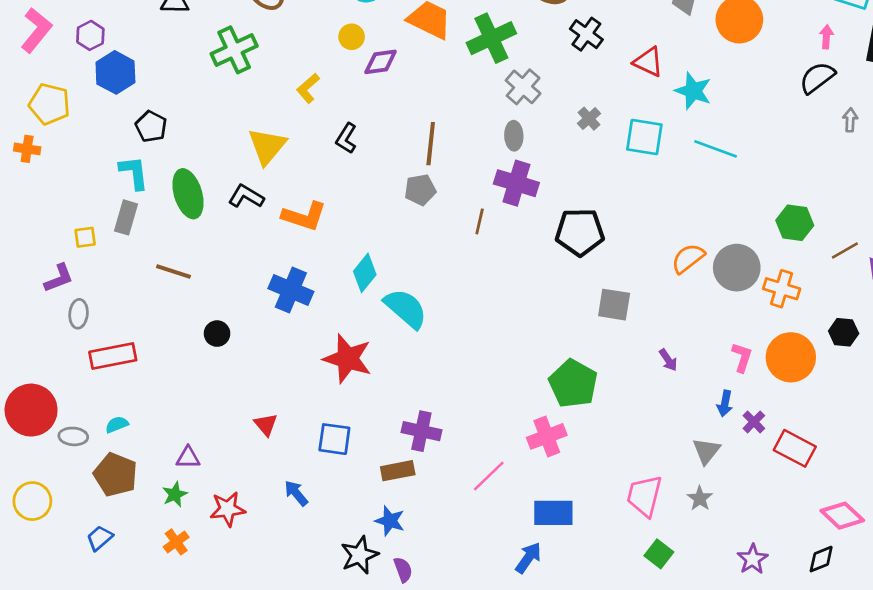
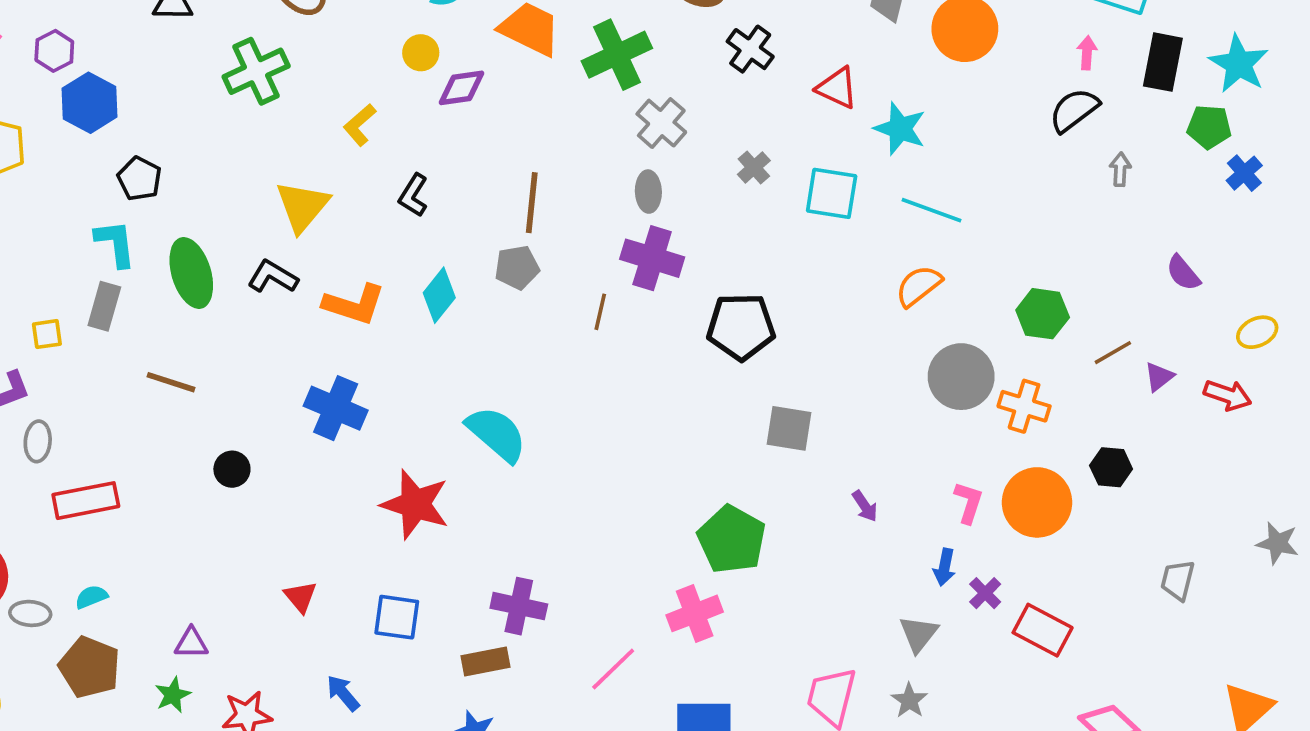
orange semicircle: (688, 258) -> (919, 286), moved
cyan diamond: (365, 273) -> (439, 295), moved

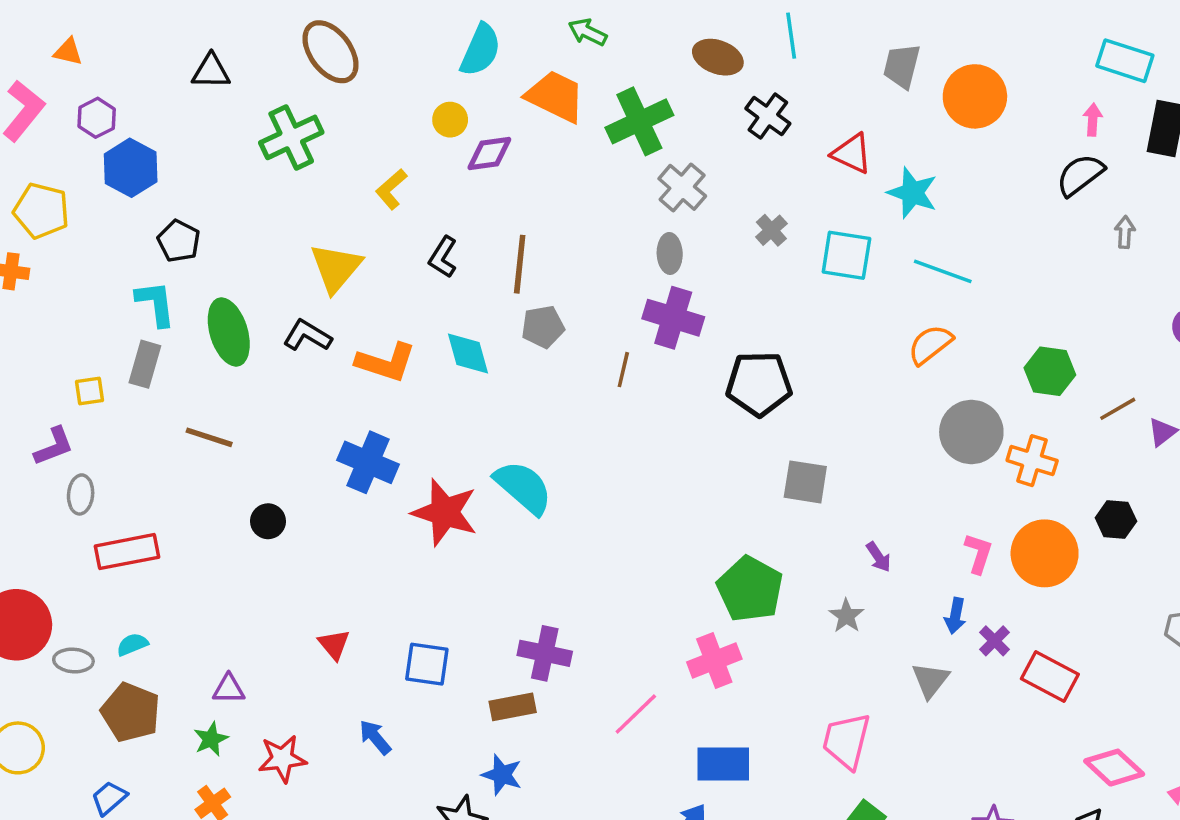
brown line: (532, 203) -> (520, 264), moved
cyan diamond: (439, 295) -> (468, 353), turned -54
red star: (415, 504) -> (445, 512), moved
gray star: (909, 700) -> (846, 616), moved

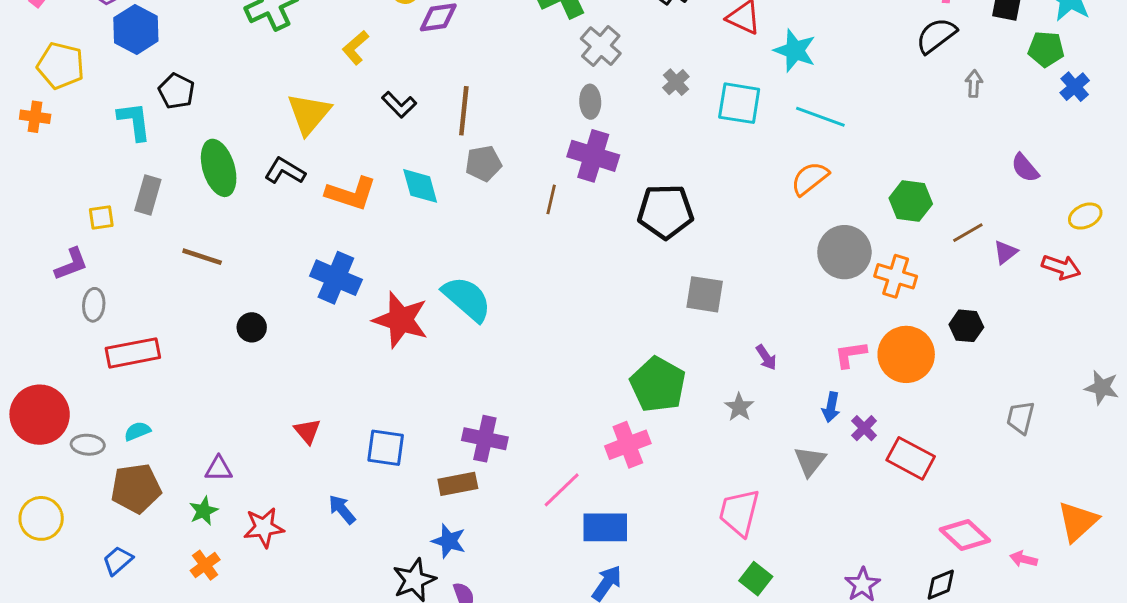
black L-shape: (443, 257) -> (399, 105), turned -76
cyan L-shape: (156, 303) -> (134, 121), moved
pink L-shape: (978, 553) -> (850, 354), turned -116
brown pentagon: (131, 712) -> (136, 488), turned -30
blue rectangle: (723, 764) -> (605, 527), moved

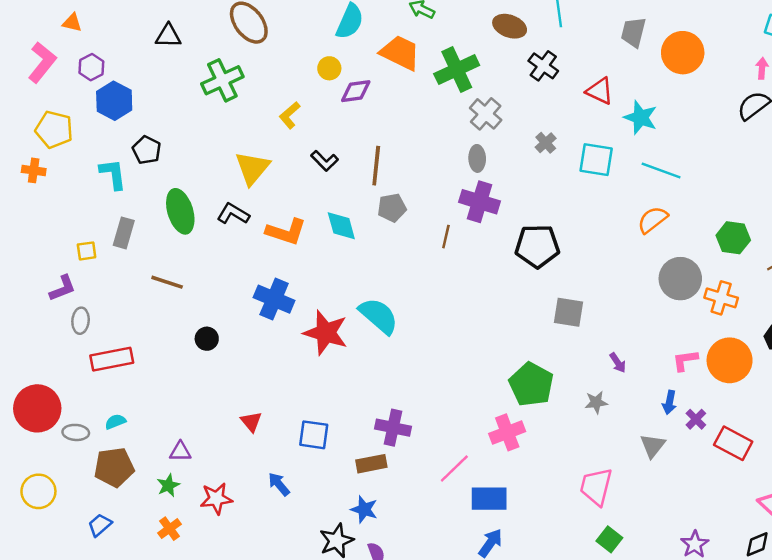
gray star: (739, 407) -> (596, 402), turned 30

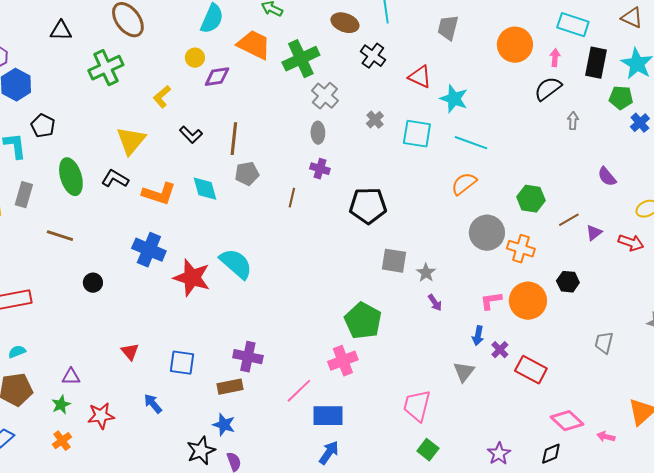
orange circle: (683, 53) -> (515, 45), moved
purple cross: (480, 202) -> (320, 169), size x0.6
gray star: (596, 402) -> (426, 273), moved, turned -30

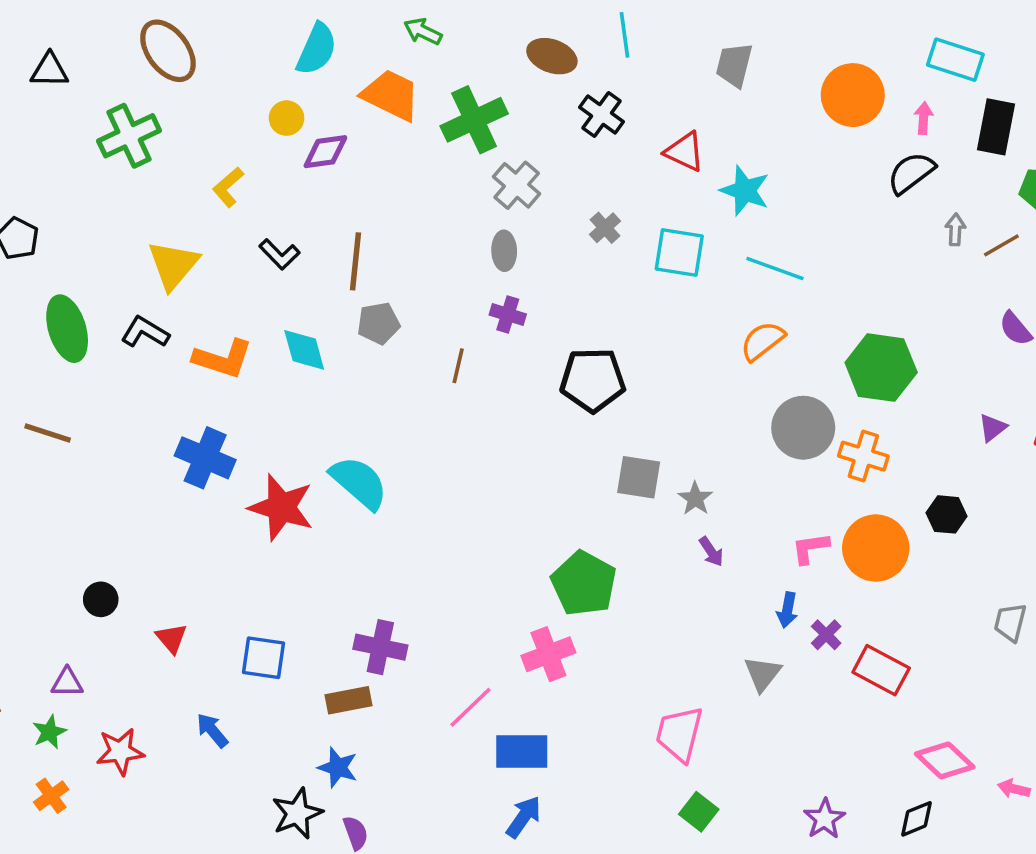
green hexagon: (531, 199) -> (881, 368), size x1.4
brown line: (569, 220) -> (1001, 245), moved
black circle: (93, 283) -> (101, 599), moved

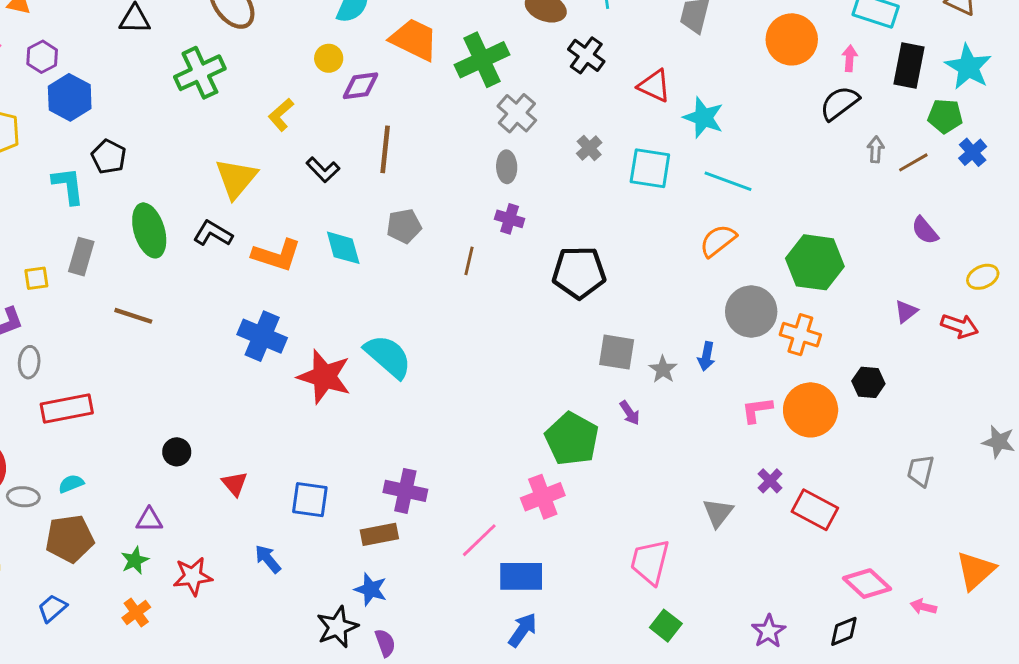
brown line: (356, 261) -> (385, 149), moved
purple arrow: (711, 552) -> (630, 413), moved
blue arrow: (787, 610) -> (706, 356), moved

